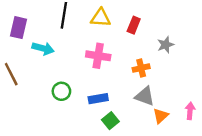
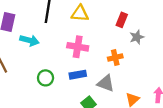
red rectangle: (134, 25) -> (122, 20), moved
gray triangle: (145, 96) -> (106, 83), moved
blue rectangle: (98, 99) -> (78, 75), moved

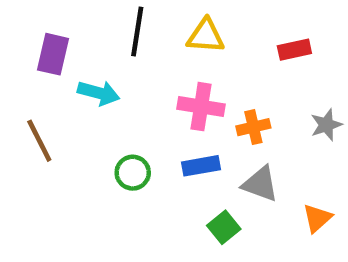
red rectangle: (122, 20) -> (294, 50), turned 56
gray star: (137, 37) -> (326, 125), moved
orange cross: (115, 58) -> (253, 127), moved

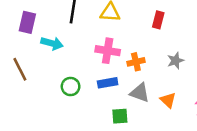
red rectangle: (294, 50) -> (158, 20), turned -63
orange triangle: (317, 218) -> (168, 100), moved, turned -35
green square: (224, 227) -> (120, 116), turned 35

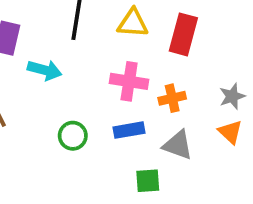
red rectangle: (158, 20) -> (183, 34), moved, size x1.5
orange triangle: (168, 100) -> (230, 132), moved

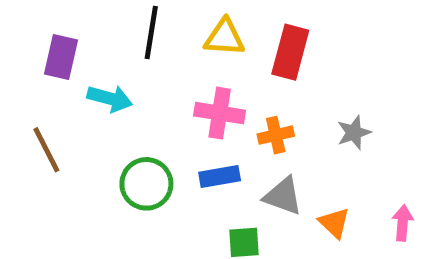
orange triangle: (230, 132) -> (334, 223), moved
green circle: (73, 136) -> (146, 184), size x1.4

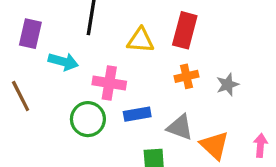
yellow triangle: (224, 37) -> (140, 40), moved
pink cross: (220, 113) -> (109, 83), moved
orange cross: (276, 135) -> (187, 76), moved
orange triangle: (334, 223) -> (214, 145), size x1.4

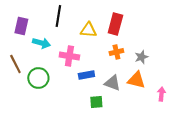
green circle: (88, 119) -> (38, 78), moved
orange triangle: (214, 145) -> (136, 80), moved, turned -30

